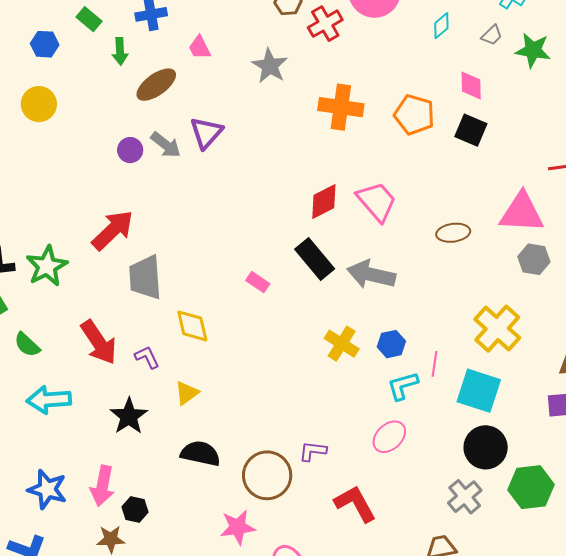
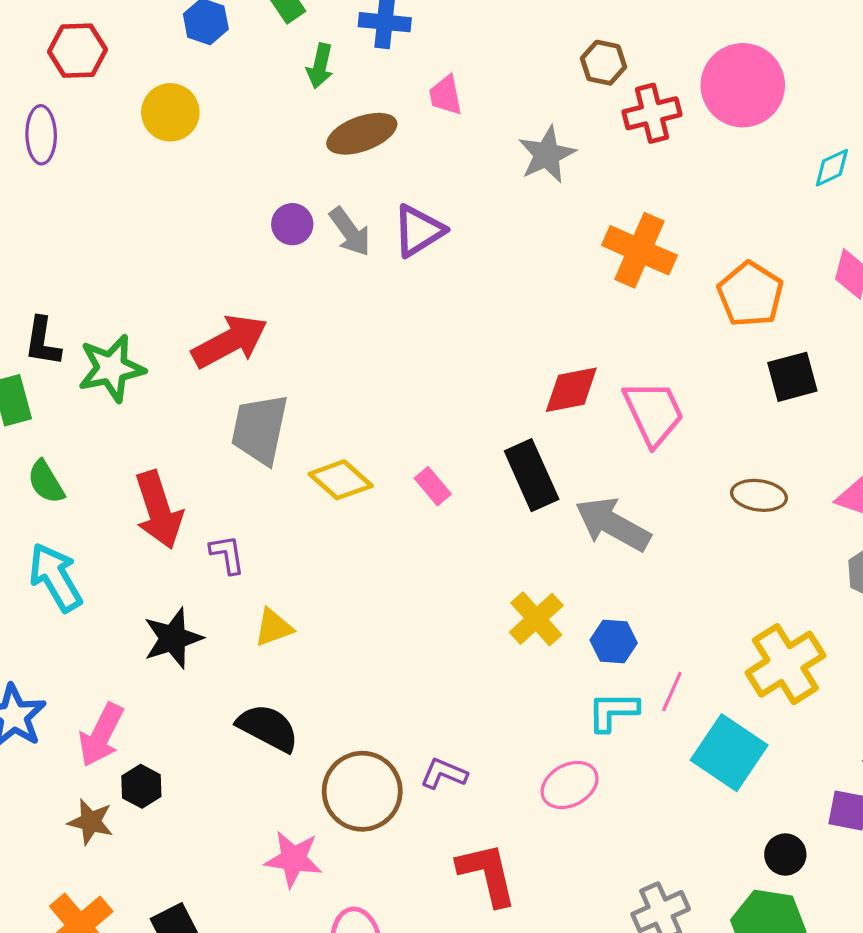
black square: (471, 130) -> (792, 377), moved, turned 36
yellow diamond: (192, 326) -> (341, 480), moved, turned -51
cyan arrow: (49, 400) -> (56, 577), turned 48
black circle: (486, 447) -> (785, 855), moved, size x0.6

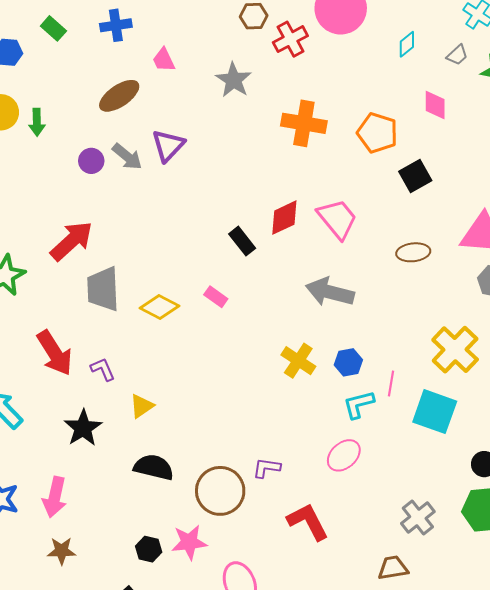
green arrow: (320, 66) -> (37, 122), moved
black rectangle: (532, 475) -> (242, 241), moved, size x0.7
black hexagon: (141, 786) -> (149, 549), moved

